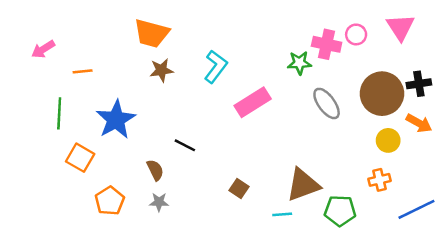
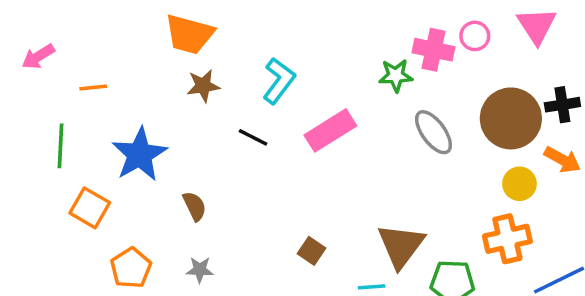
black line: (185, 145) -> (253, 137), moved
brown semicircle: (155, 170) -> (195, 206), moved
orange cross: (380, 180) -> (507, 239), size x1.5
brown triangle: (303, 185) -> (401, 246), turned -33

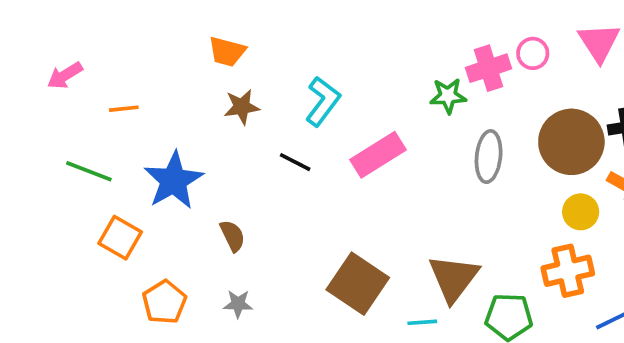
orange trapezoid: (189, 34) -> (227, 52), size x0.7
pink cross: (434, 50) -> (489, 68), turned -30
gray ellipse: (434, 132) -> (489, 157), turned 42
green line: (60, 146) -> (89, 171), turned -72
brown square: (311, 251) -> (358, 284), size x2.0

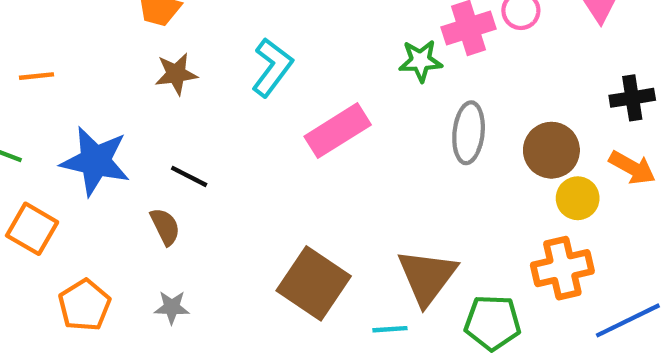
brown circle: (571, 142) -> (551, 150), moved, size x0.7
black line: (295, 162) -> (189, 176), moved
blue star: (174, 181) -> (95, 161), turned -30

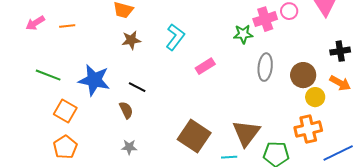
orange line: (36, 76) -> (67, 26), moved
pink rectangle: (338, 131) -> (205, 66), size x0.7
orange pentagon: (84, 305) -> (65, 147), moved

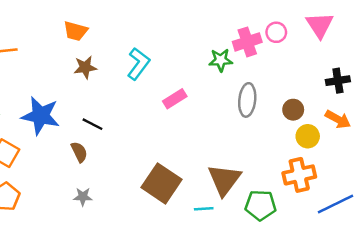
brown circle: (303, 75) -> (293, 110), size x0.7

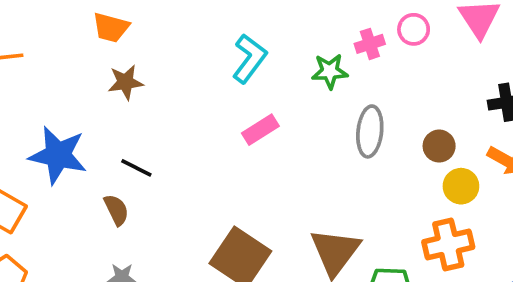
pink cross: (247, 42) -> (370, 44), size x0.7
cyan L-shape: (138, 64) -> (249, 59), moved

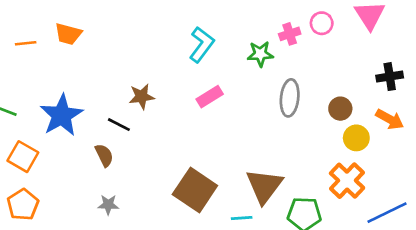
orange trapezoid: (111, 28) -> (68, 34), moved
brown star: (125, 82) -> (142, 97), moved
blue star: (58, 155) -> (62, 115), turned 30
orange cross: (448, 244) -> (347, 181), turned -33

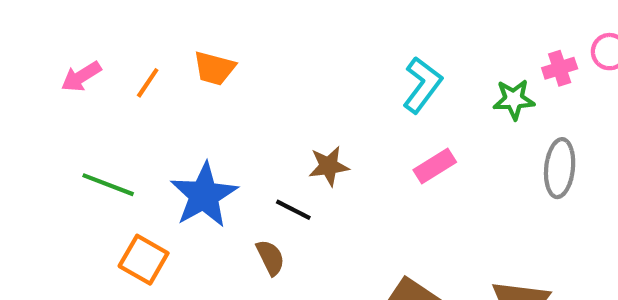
orange line: (26, 43) -> (148, 83), turned -50

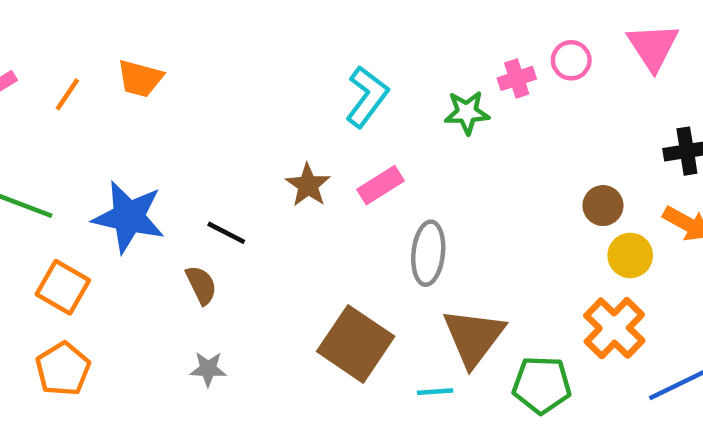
brown star: (329, 166) -> (308, 185), moved, turned -30
gray ellipse: (560, 168) -> (428, 253), moved
blue star: (204, 195) -> (129, 217), turned -30

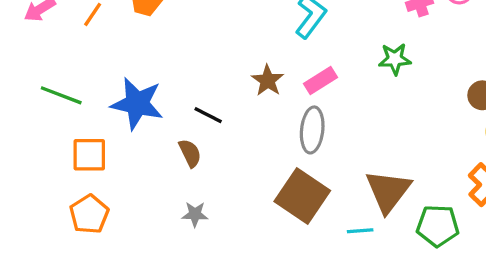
green star: (467, 112) -> (395, 59), moved
gray ellipse: (428, 253) -> (312, 130), moved
orange square: (63, 287) -> (89, 155), turned -30

